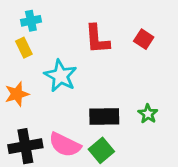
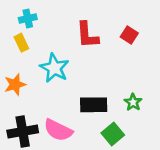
green square: (101, 150) -> (113, 134), moved

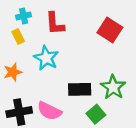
red L-shape: (87, 35) -> (55, 24), moved
red square: (129, 35) -> (110, 30), size x1.6
green star: (133, 102) -> (113, 87), size x1.6

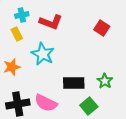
red L-shape: (55, 24) -> (51, 22), turned -65
red square: (110, 30) -> (102, 28), size x0.7
green star: (113, 87) -> (105, 81), size x0.7

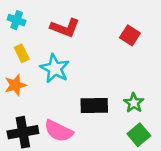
cyan cross: (22, 15) -> (17, 20), moved, turned 32
yellow rectangle: (17, 34) -> (22, 53), moved
green square: (89, 106) -> (139, 135), moved

